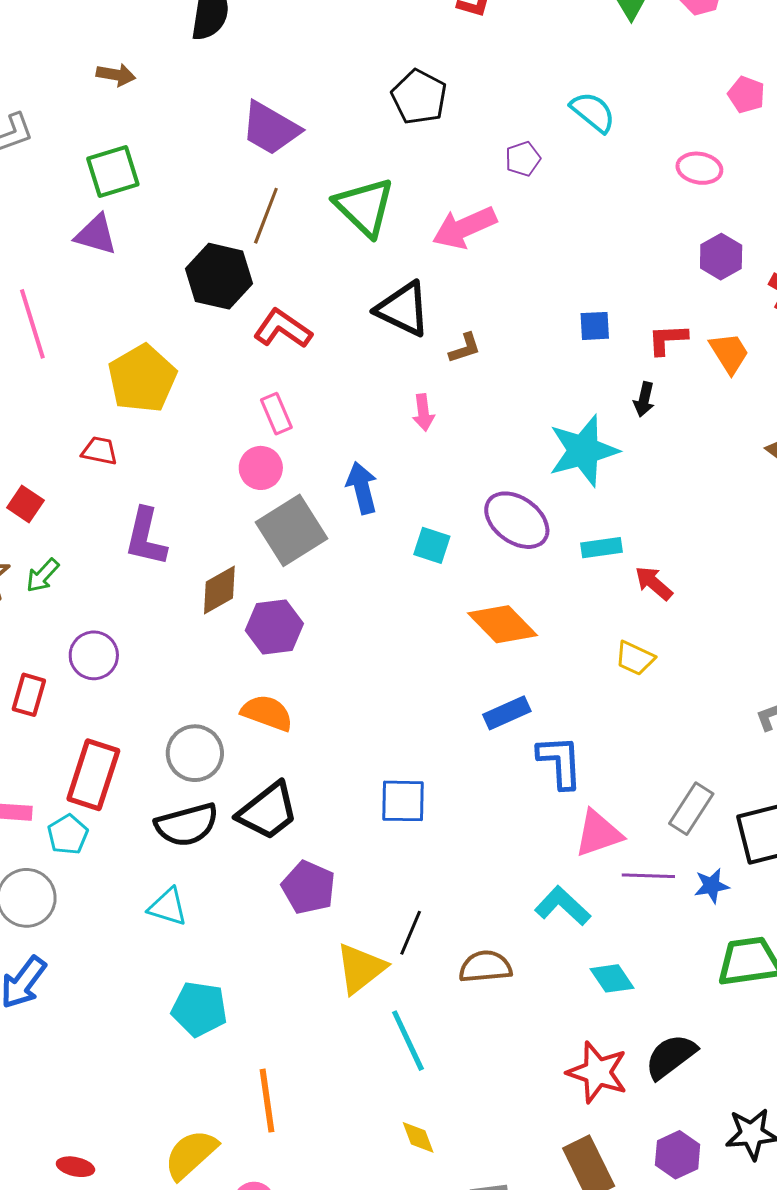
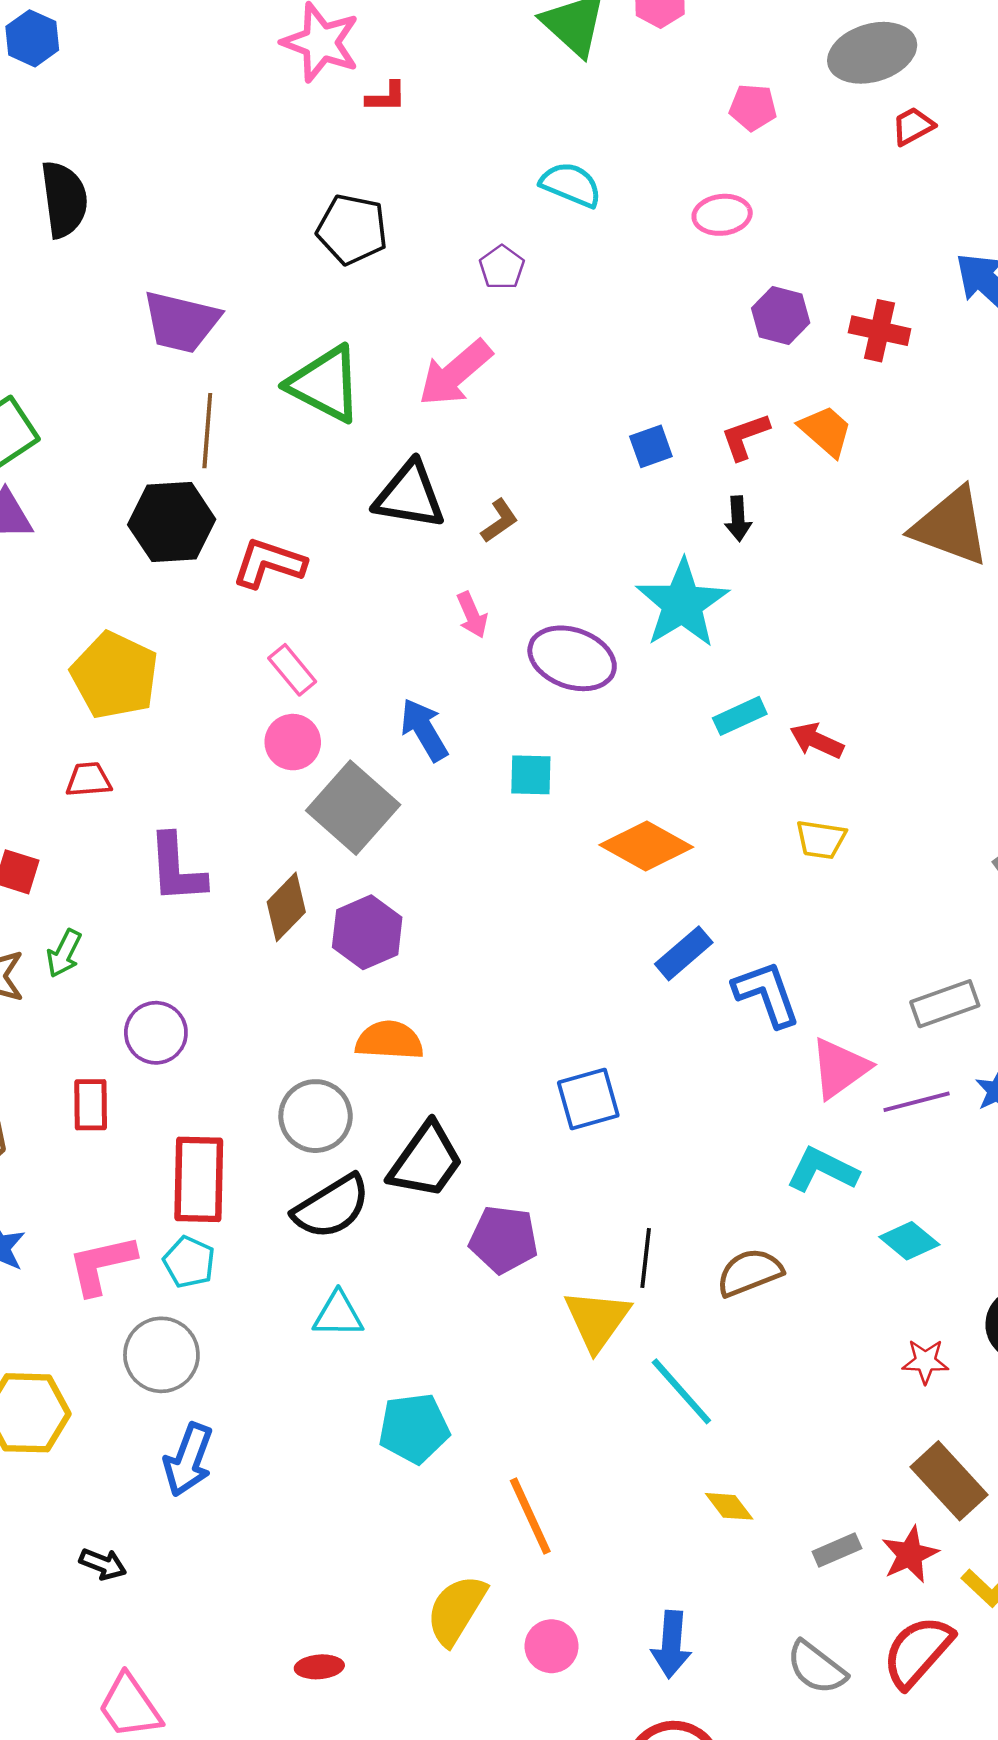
purple ellipse: (517, 520) -> (572, 658), moved
gray rectangle: (691, 809) -> (945, 1004), turned 54
red star: (597, 1072) -> (925, 1361), size x0.6

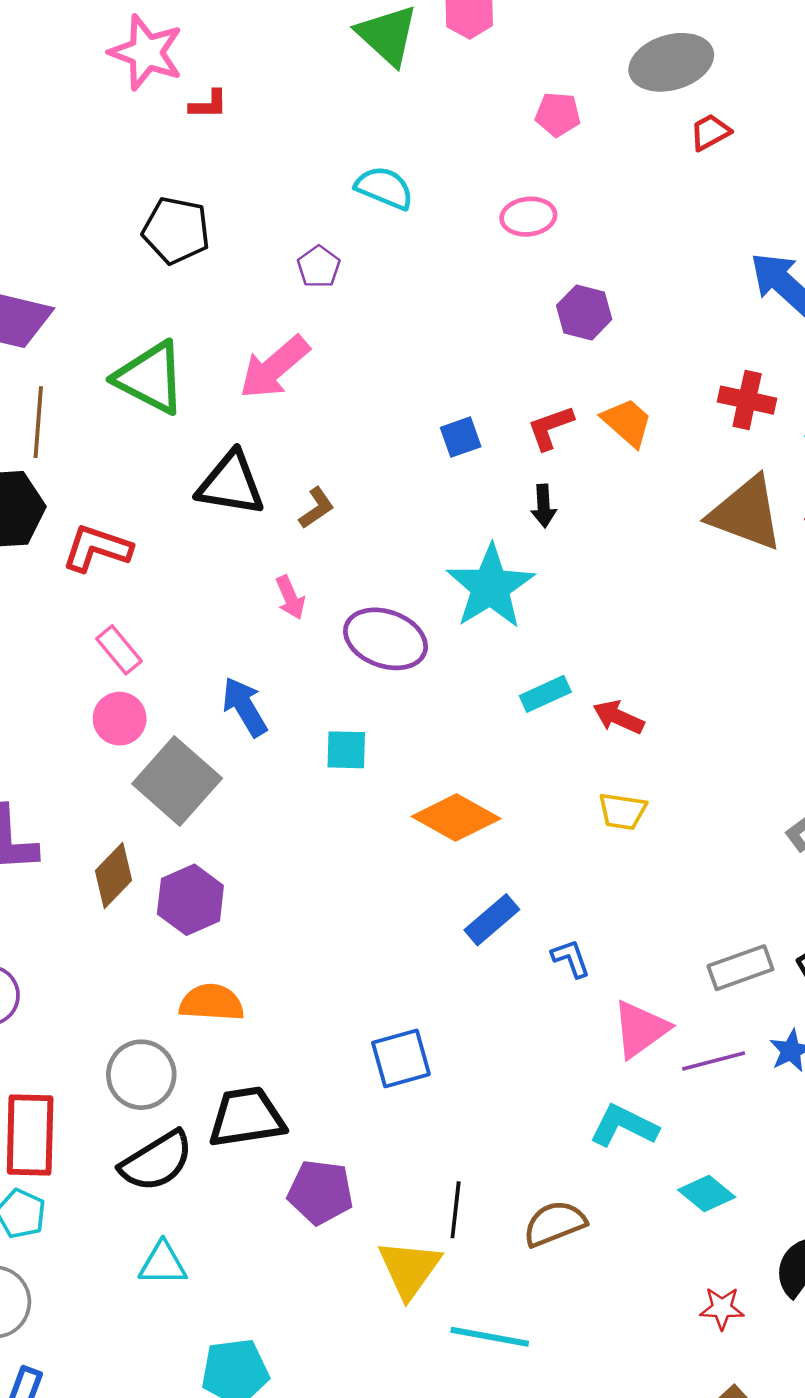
red cross: (880, 331) -> (747, 400), moved
blue L-shape: (767, 994) -> (571, 958), size x0.6
black trapezoid: (426, 1161) -> (247, 1117), turned -134
cyan line: (681, 1391) -> (490, 1337), turned -38

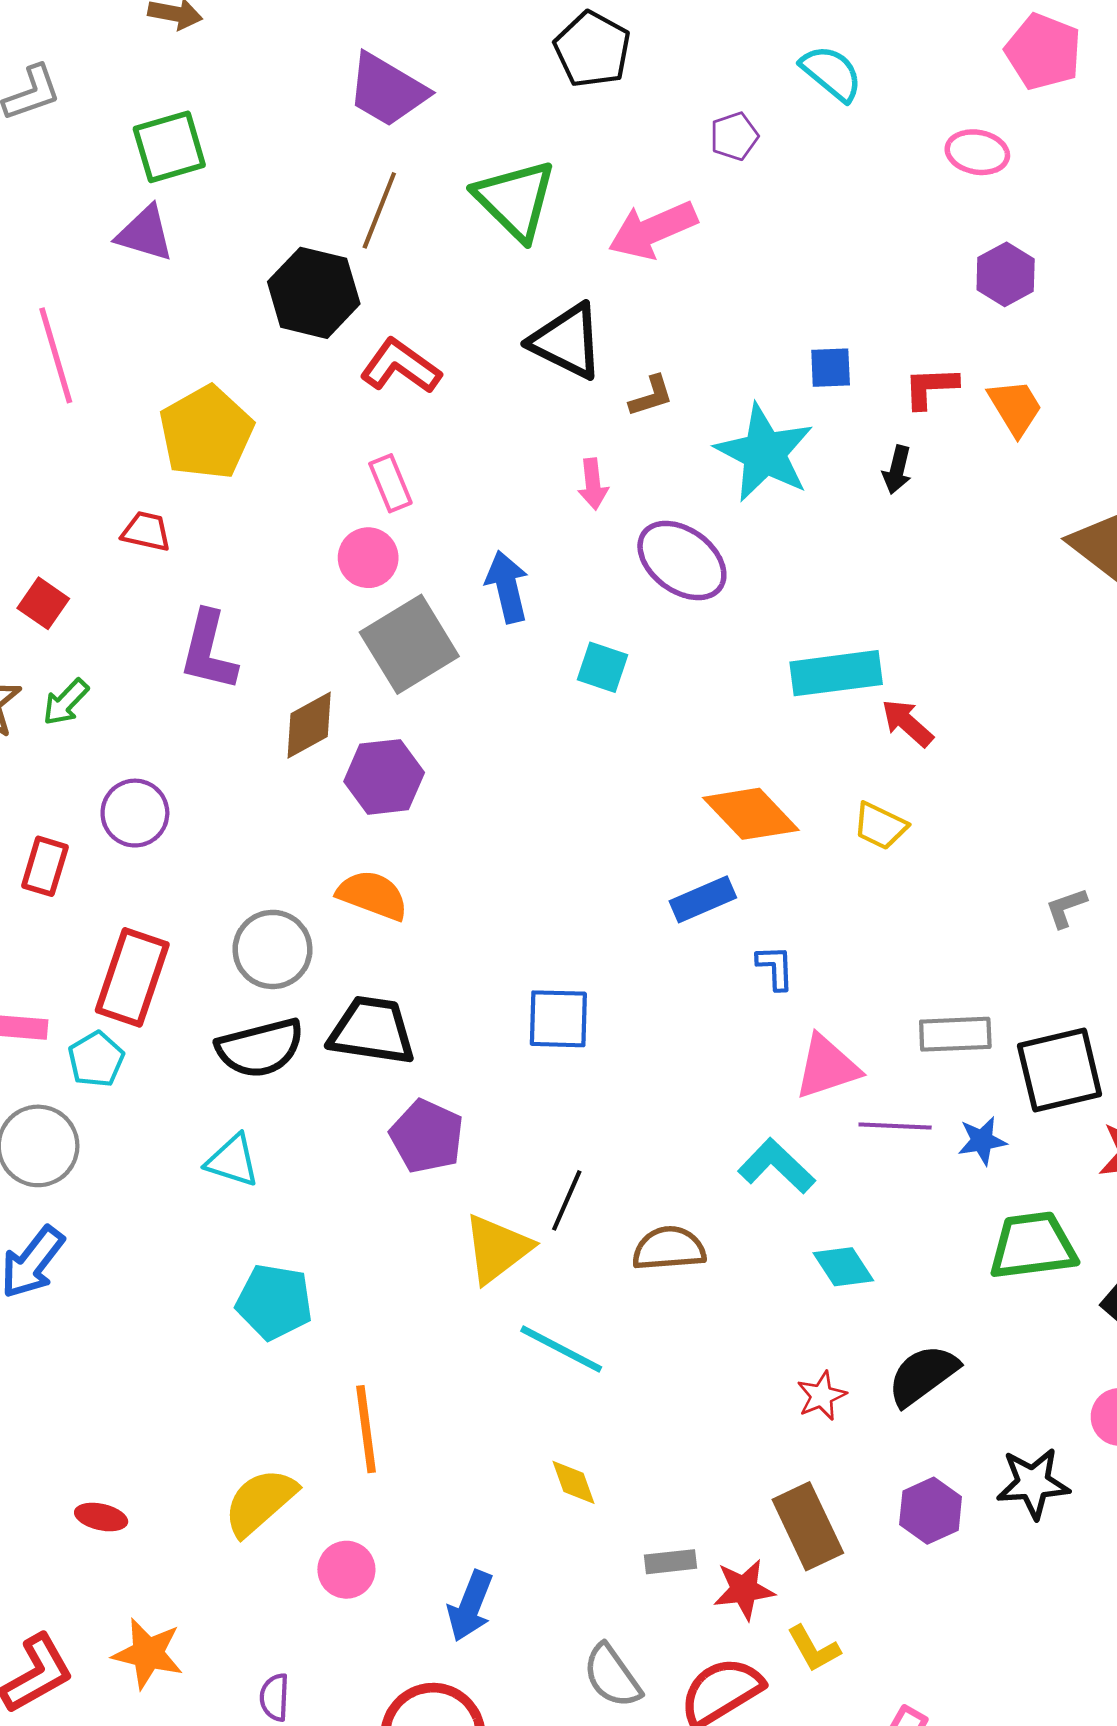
pink pentagon: (558, 114) -> (1043, 52), size x1.5
cyan star: (490, 587) -> (764, 453), moved, turned -30
cyan rectangle: (545, 694) -> (836, 673), size x1.6
orange diamond: (456, 818) -> (751, 814), moved
red star: (722, 1308) -> (821, 1396), turned 30

